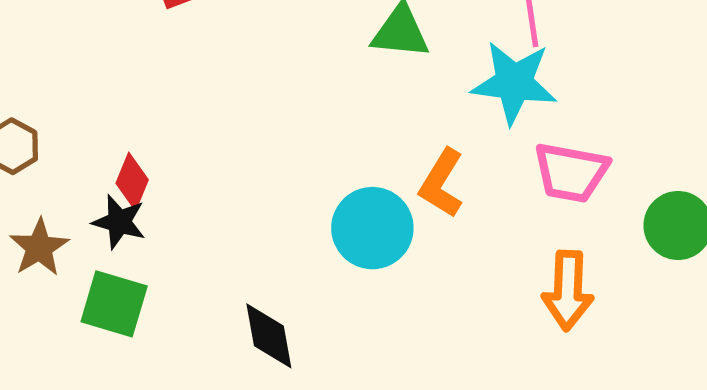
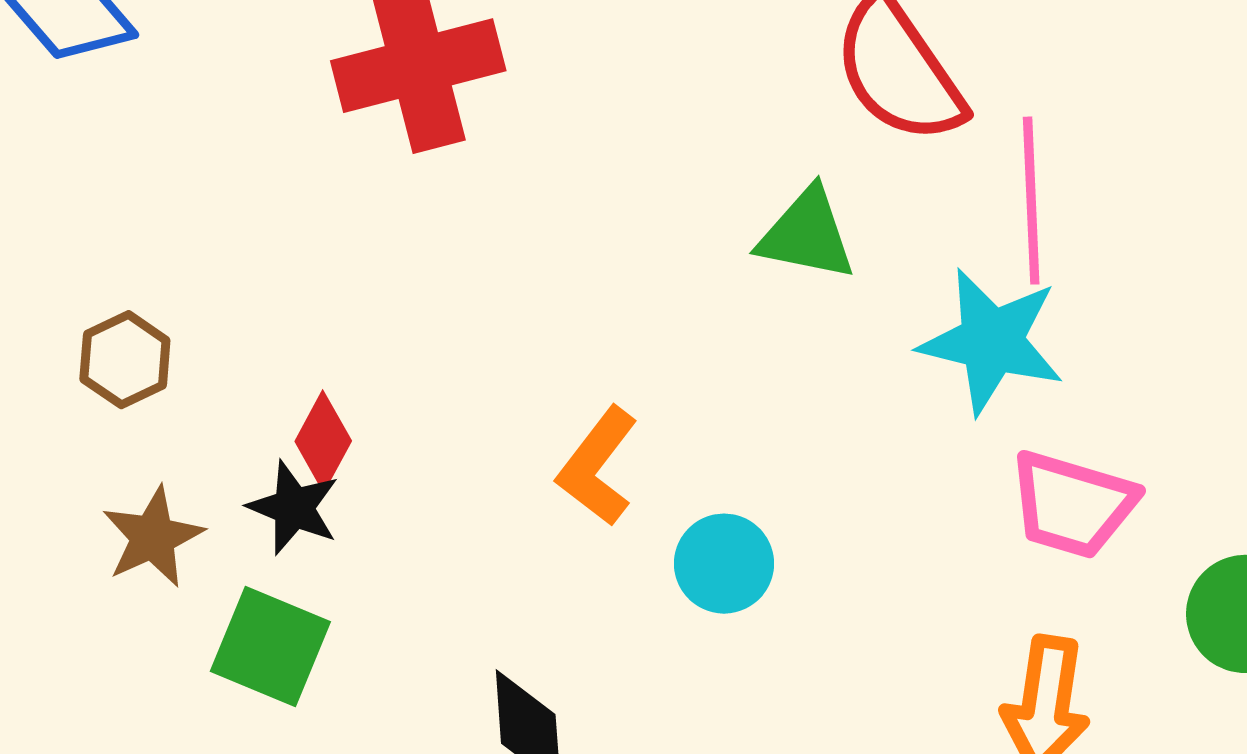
orange L-shape: (442, 183) -> (598, 466), moved
cyan circle: (372, 228) -> (724, 564), size x0.7

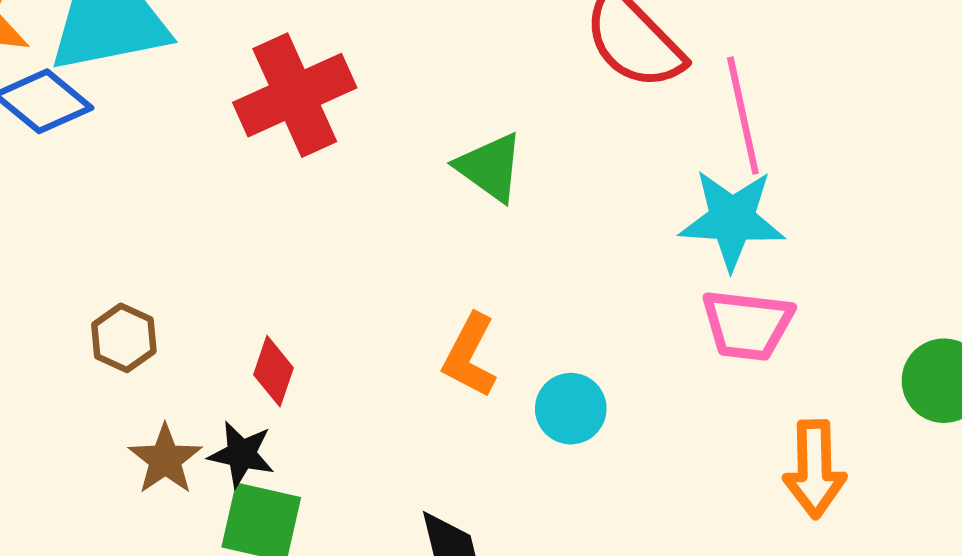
green triangle: (807, 234) -> (490, 167), moved, turned 34
pink trapezoid: (1072, 504) -> (747, 325), moved
black star: (294, 508) -> (241, 454), moved

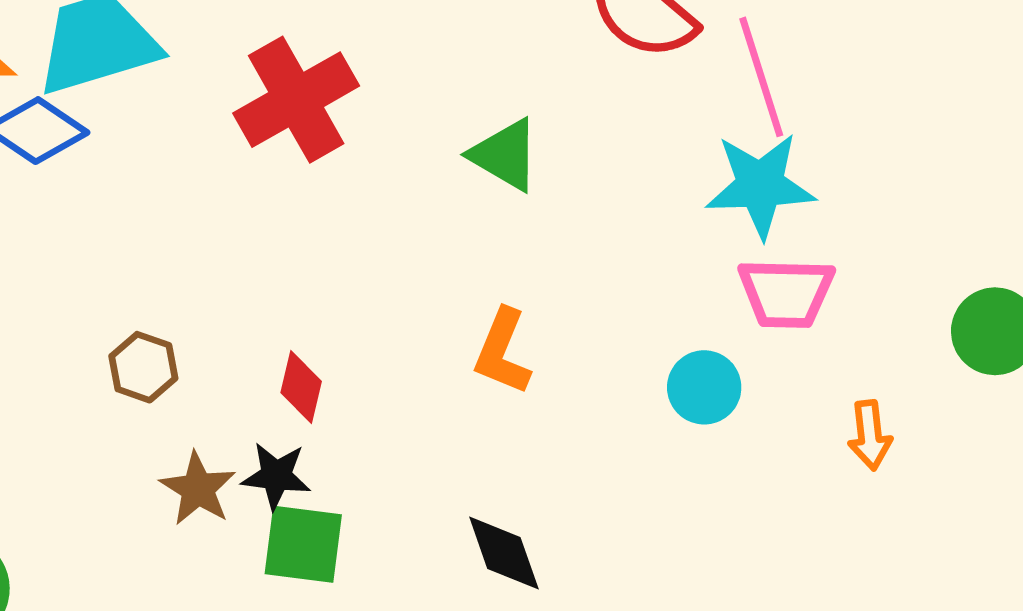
cyan circle: (571, 409) -> (704, 387), moved
orange arrow: (815, 469) -> (870, 435), size x0.7

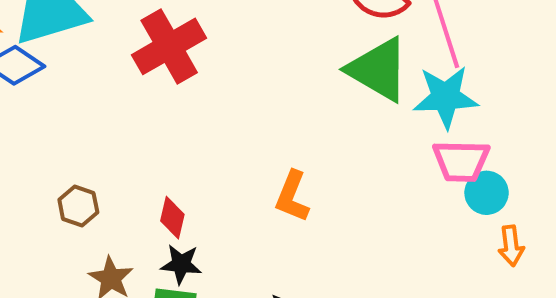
green triangle: (505, 155) -> (378, 70), moved, size x1.5
cyan circle: (704, 387) -> (487, 193), moved
black star: (276, 476) -> (181, 264), moved

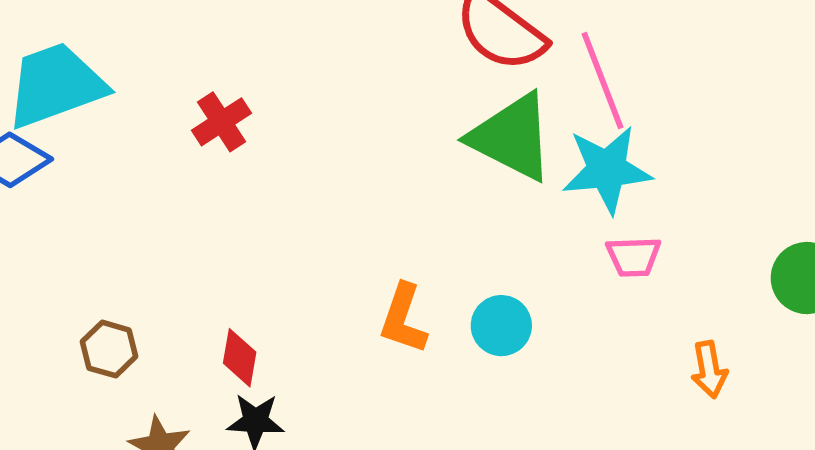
red cross: (169, 46) -> (222, 122), size x0.6
pink trapezoid: (461, 161) -> (634, 257), size x0.7
cyan circle: (487, 193) -> (501, 326), moved

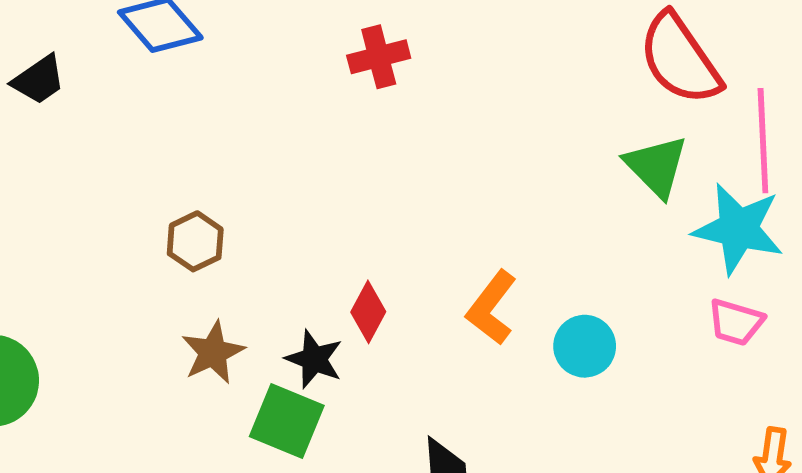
green triangle: (512, 137) -> (656, 166), size x0.7
red diamond: (240, 358) -> (368, 312), moved

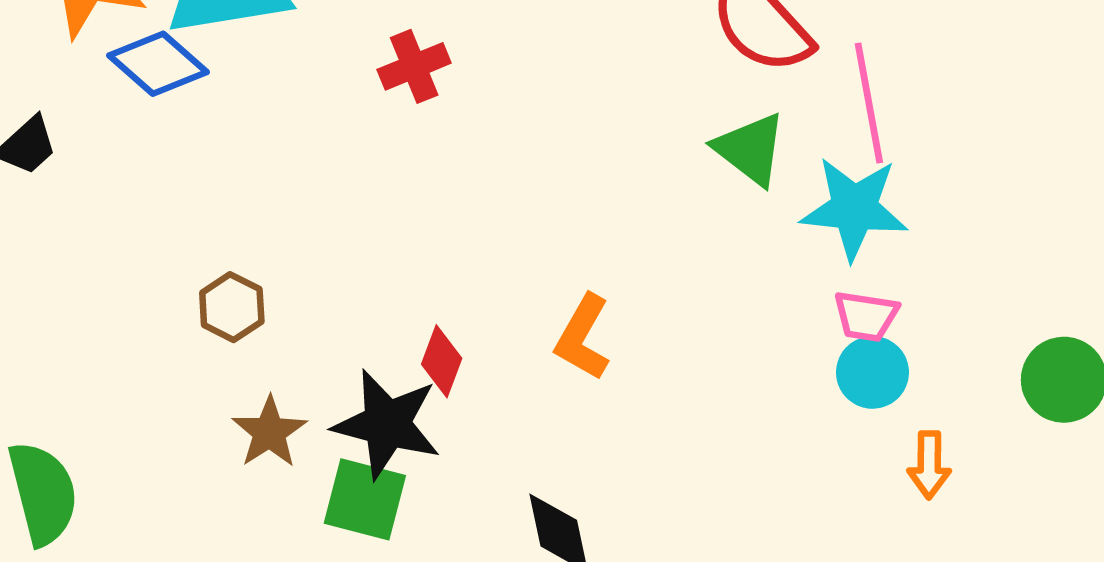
cyan circle: (585, 346) -> (872, 372), moved
black star: (314, 359) -> (387, 424), size x1.6

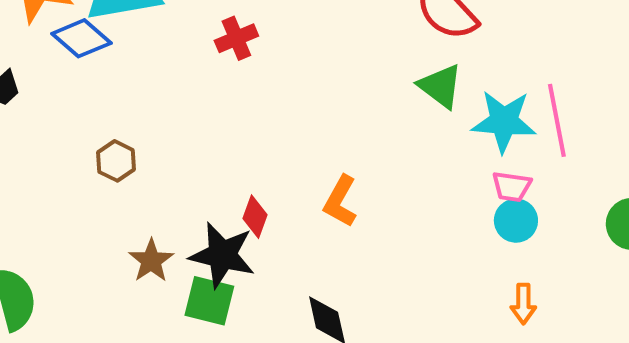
pink line: (869, 103) -> (557, 120), moved
brown hexagon: (232, 307) -> (116, 161), moved
orange arrow: (929, 465) -> (523, 304), moved

